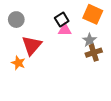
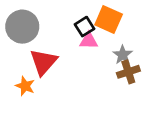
orange square: (93, 14) -> (109, 19), moved
gray circle: (16, 20) -> (22, 27), size x1.5

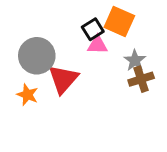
gray circle: (22, 27) -> (37, 56), moved
red triangle: (43, 62) -> (63, 79), moved

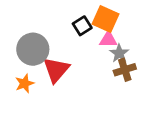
pink triangle: (98, 45) -> (108, 40), moved
orange star: (27, 95) -> (25, 83), turned 30

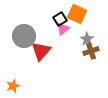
pink triangle: (108, 40) -> (63, 29), moved, turned -40
orange star: (25, 83) -> (13, 86), moved

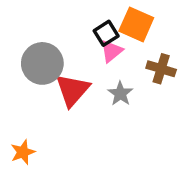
gray star: (87, 39) -> (120, 94), moved
brown cross: (91, 51) -> (161, 69), moved, turned 35

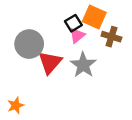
brown cross: (161, 69) -> (111, 37), moved
gray star: (120, 94) -> (83, 65), size x1.5

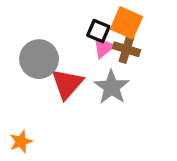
black square: (73, 23) -> (98, 31), turned -35
brown cross: (111, 37) -> (126, 49), moved

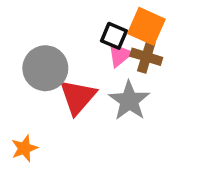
orange star: (21, 142) -> (24, 148), moved

